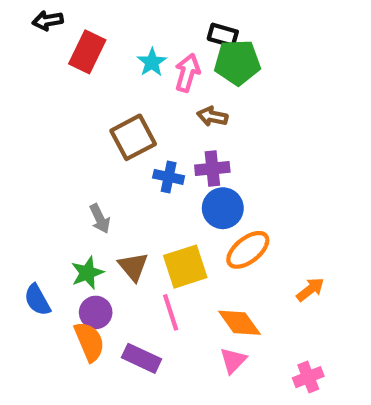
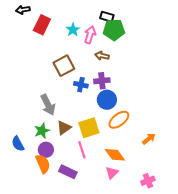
gray arrow: (100, 219) -> (48, 105), size x1.5
brown triangle: (133, 267) -> (64, 128), turned 35

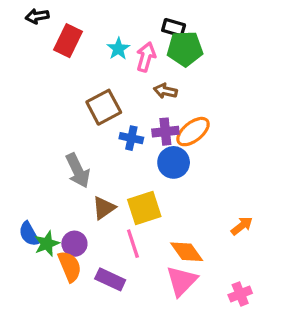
orange ellipse: (119, 120) -> (193, 132), moved
green star: (42, 131) -> (47, 244), moved
pink triangle: (112, 173) -> (182, 281), size x1.5

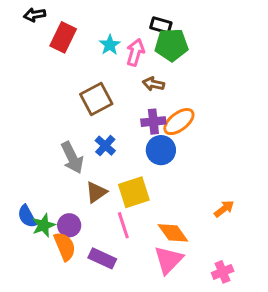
blue cross: (131, 138) -> (105, 146), moved, turned 30

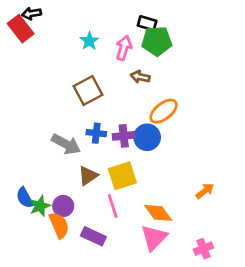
red rectangle: (63, 37) -> (21, 29), moved, turned -64
cyan star: (110, 45) -> (89, 41), moved
purple cross: (153, 122) -> (124, 136), moved
blue cross: (105, 146) -> (96, 133), turned -36
gray arrow: (72, 158) -> (66, 144), turned -36

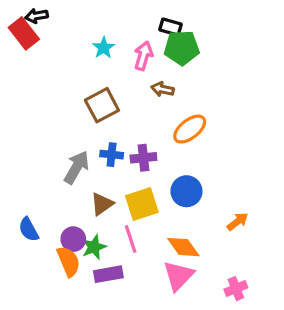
blue circle: (147, 137) -> (186, 191), moved
gray arrow: (66, 144) -> (76, 167), turned -88
green star: (40, 206) -> (94, 247), moved
purple rectangle: (93, 236) -> (108, 274), turned -35

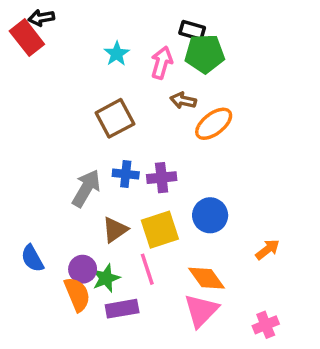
orange ellipse: (190, 129) -> (214, 124), moved

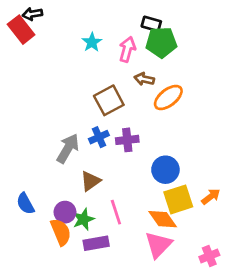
brown square: (115, 118) -> (109, 100), moved
blue cross: (126, 174) -> (99, 137), turned -30
yellow square: (160, 230) -> (178, 199), moved

